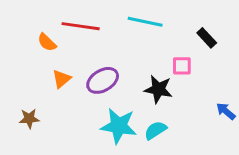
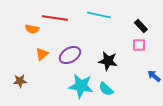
orange semicircle: (47, 42) -> (32, 29), turned -32
pink square: (182, 66) -> (139, 45), moved
cyan semicircle: (155, 130) -> (106, 89), turned -105

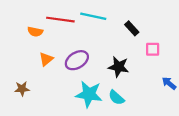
cyan line: (99, 15) -> (93, 16), moved
black rectangle: (141, 26) -> (132, 28), moved

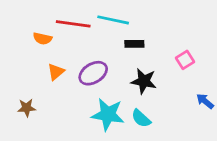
black rectangle: (132, 28) -> (134, 44), moved, turned -48
pink square: (153, 49) -> (185, 60), turned -32

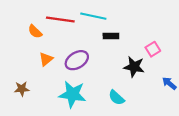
orange semicircle: (43, 39) -> (35, 32), turned 32
black star: (144, 81) -> (134, 67), moved
cyan star: (108, 114) -> (72, 94), moved

